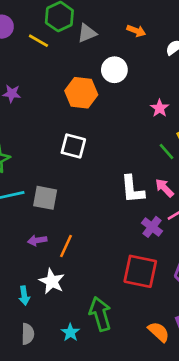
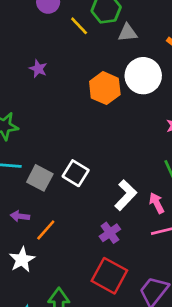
white circle: (114, 70) -> (143, 76), size x1.4
white square: (73, 146) -> (76, 173), moved
white L-shape: (132, 189) -> (126, 195), turned -148
purple cross: (152, 227) -> (110, 233), moved

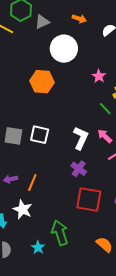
orange hexagon: (105, 88) -> (42, 82), moved
gray square: (40, 178) -> (13, 136), moved

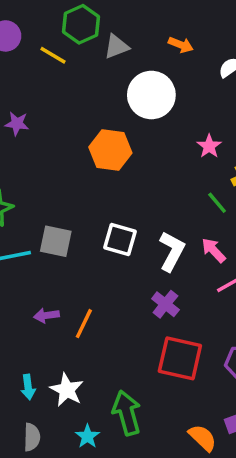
white square: (40, 135) -> (120, 239), moved
white star: (23, 209) -> (67, 390), moved

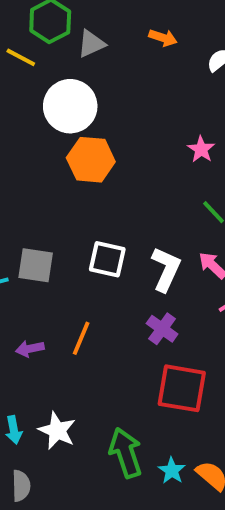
white circle: (151, 95) -> (70, 106), moved
orange line: (84, 324) -> (81, 338), moved
cyan star: (87, 436) -> (172, 471), moved

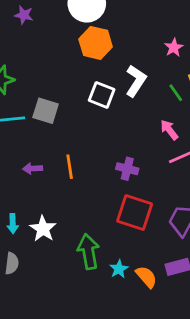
white square: (107, 259) -> (102, 95), moved
white L-shape: (166, 269) -> (136, 81), moved
purple cross: (162, 329) -> (127, 169), turned -30
orange line: (81, 338) -> (70, 167), turned -40

